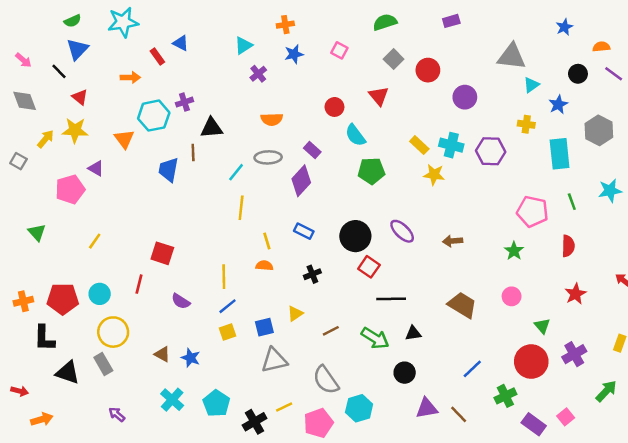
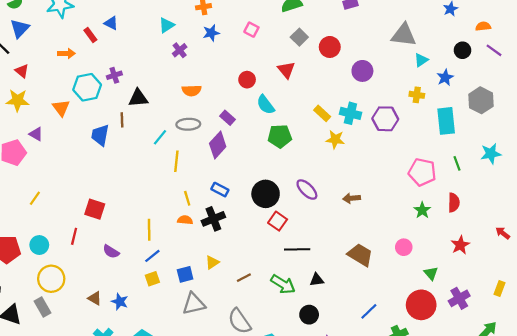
yellow line: (241, 208) -> (176, 161), moved
green star: (514, 251) -> (422, 210), moved
black cross: (312, 274) -> (213, 219), moved, size x1.5

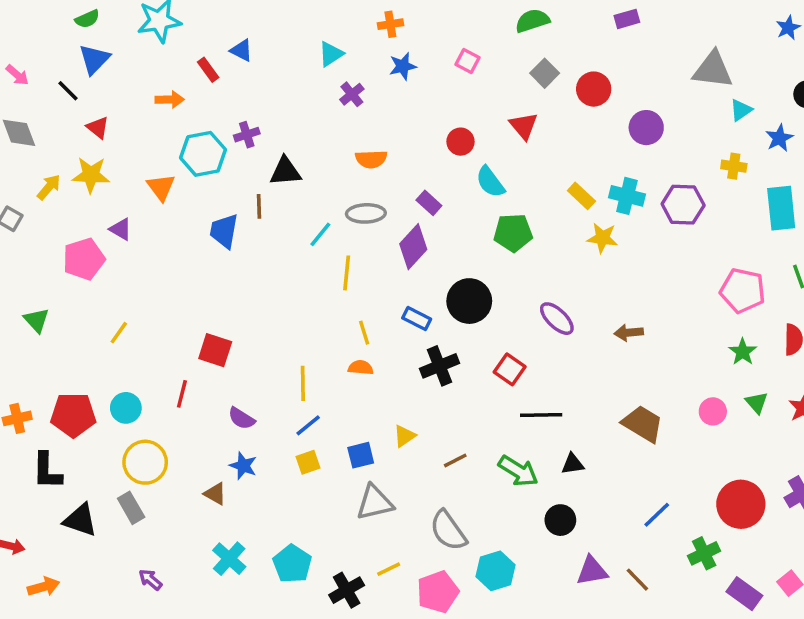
black circle: (266, 194) -> (469, 301), moved
black cross: (213, 219) -> (439, 366), moved
green triangle: (431, 273) -> (757, 403), moved
blue star: (120, 302) -> (243, 466), moved

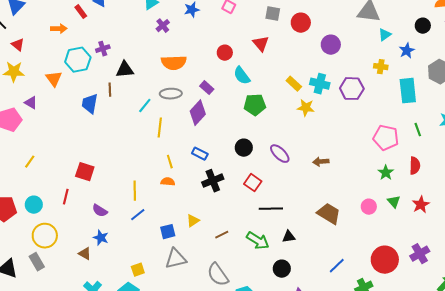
gray square: (545, 73) -> (273, 14), turned -35
orange semicircle: (371, 159) -> (174, 63), size x1.4
black circle: (469, 301) -> (244, 148), moved, size x0.7
yellow square: (308, 462) -> (138, 270), moved

